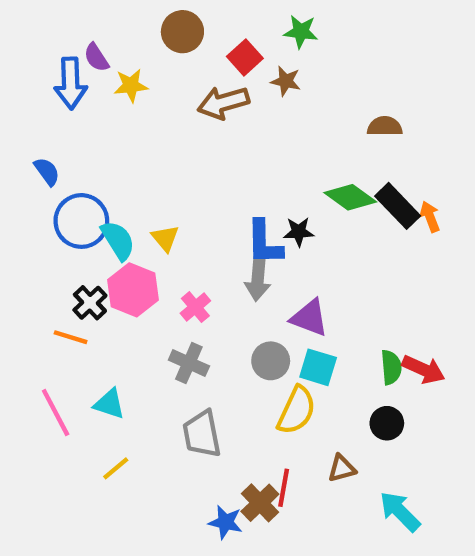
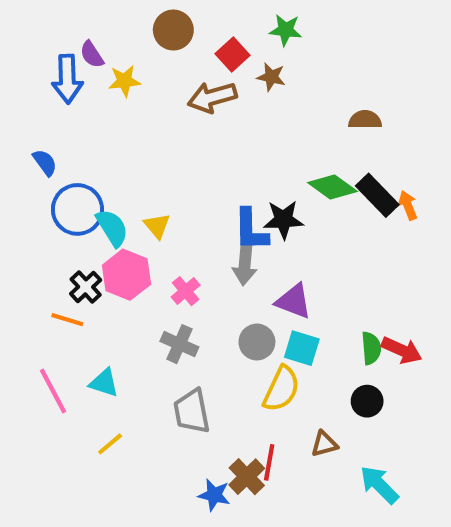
black star: (299, 232) -> (283, 220), size x1.4

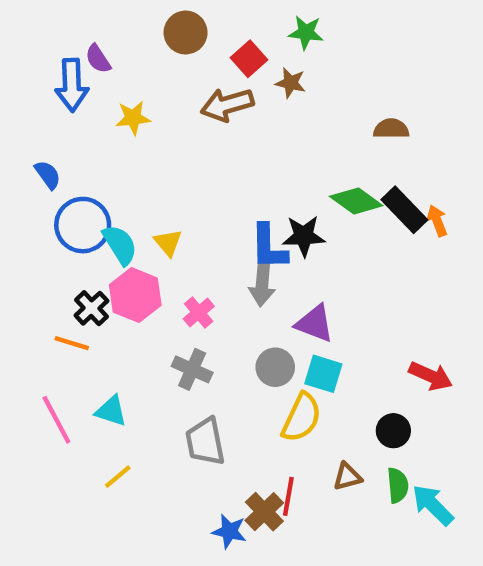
yellow star: (124, 81) -> (133, 118), moved
green semicircle: (371, 348) -> (398, 485), moved
cyan arrow: (379, 485) -> (433, 505), moved

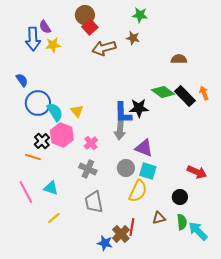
red square: (249, 59) -> (90, 27), moved
yellow star: (133, 118) -> (53, 45), moved
orange arrow: (437, 221) -> (204, 93), moved

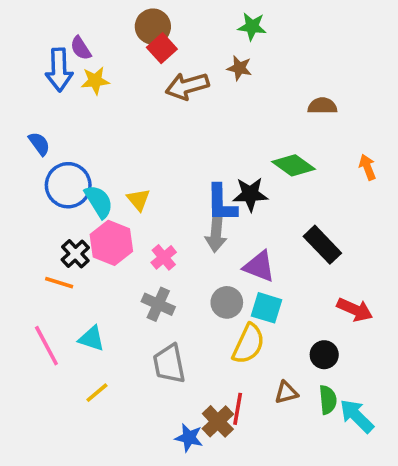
black rectangle: (185, 96) -> (322, 245), moved

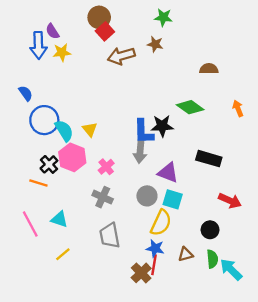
black rectangle: (322, 245) -> (209, 159), turned -30
blue star: (189, 438) -> (155, 248), moved

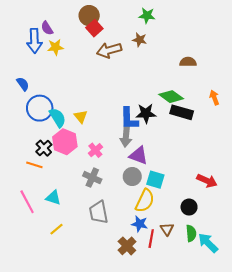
black rectangle: (209, 159) -> (182, 112), moved
purple triangle: (168, 173) -> (139, 155), moved
brown triangle: (186, 254) -> (167, 229), turned -48
red line: (154, 265) -> (151, 239), moved

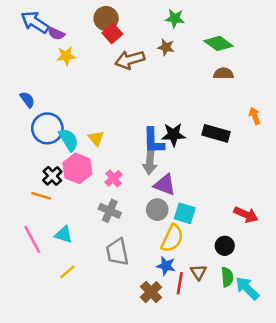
purple semicircle: (47, 28) -> (56, 33), turned -32
blue arrow: (34, 41) -> (35, 22), moved, turned 125
green diamond: (171, 97) -> (218, 43), moved

